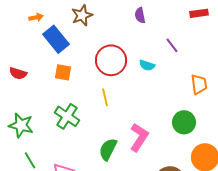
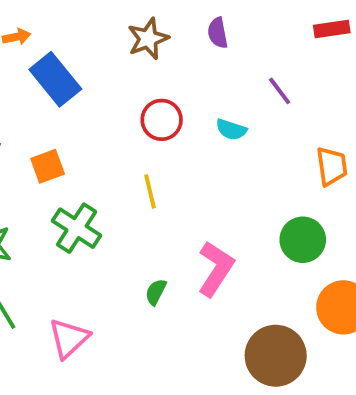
brown star: (82, 15) -> (148, 39), moved
red circle: (111, 60) -> (162, 120), size x0.7
orange square: (63, 72) -> (48, 166), moved, turned -30
green semicircle: (108, 149) -> (156, 292), size x0.6

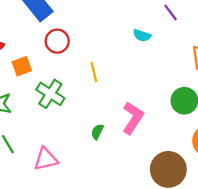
red circle: (162, 120) -> (57, 41), moved
orange square: (48, 166) -> (22, 66), moved
pink triangle: (69, 338) -> (46, 159), turned 30

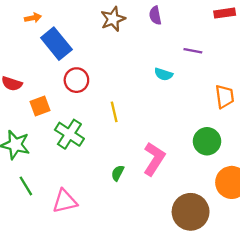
purple line: (171, 12) -> (193, 51), turned -42

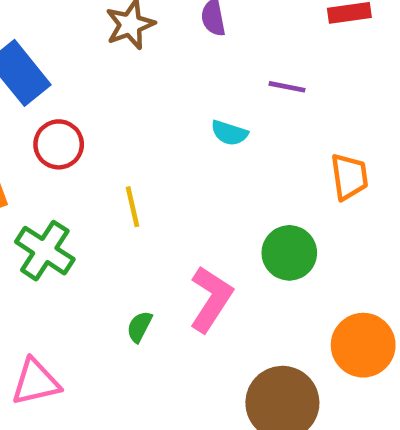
green circle: (207, 141) -> (289, 253), moved

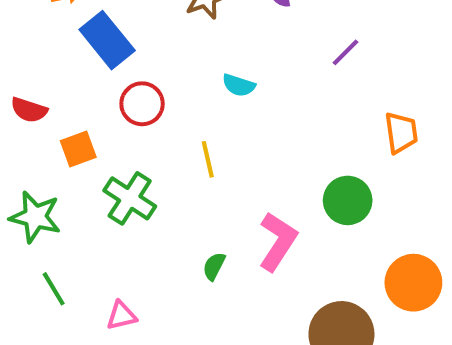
purple line: (287, 87) -> (346, 52), turned -56
cyan semicircle: (229, 133) -> (239, 85), moved
pink triangle: (36, 382) -> (121, 316), size x0.7

